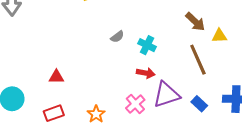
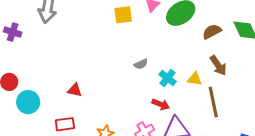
yellow triangle: (219, 36) -> (195, 79), moved

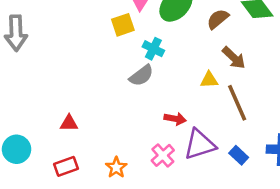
yellow square: (123, 15) -> (123, 25), moved
gray semicircle: (141, 64) -> (141, 76), size x1.5
cyan cross: (168, 78) -> (153, 49), moved

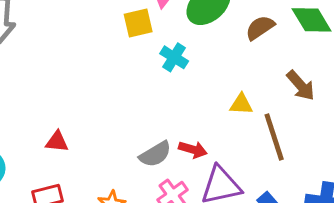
brown arrow: (234, 58) -> (301, 85), moved
gray semicircle: (141, 76) -> (155, 154), moved

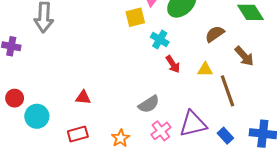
brown semicircle: (260, 28) -> (215, 34), moved
red arrow: (193, 149) -> (173, 64), moved, turned 42

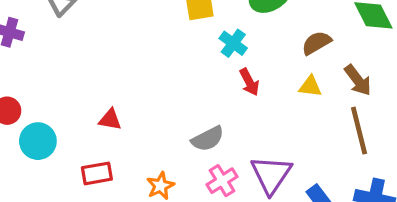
yellow triangle: (205, 70) -> (310, 86), moved
brown line: (227, 91) -> (359, 131), moved
purple triangle: (193, 124) -> (271, 175), turned -48

